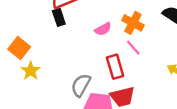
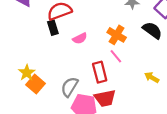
pink semicircle: (103, 29) -> (80, 38), moved
orange square: (19, 48) -> (35, 84), moved

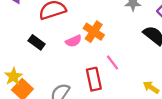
black rectangle: (53, 28) -> (37, 42), moved, turned -40
orange cross: (117, 35) -> (94, 32), moved

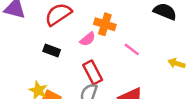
red rectangle: (94, 79) -> (93, 72), moved

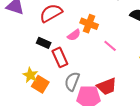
red rectangle: (93, 72) -> (60, 57), moved

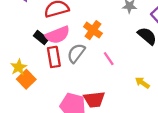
pink semicircle: (74, 35) -> (58, 35), moved, size x1.6
gray semicircle: (72, 81) -> (76, 53), moved

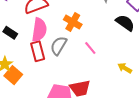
pink semicircle: (58, 35) -> (39, 30), turned -55
black rectangle: (41, 37) -> (10, 33), moved

